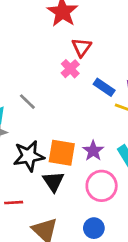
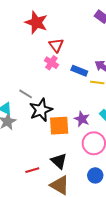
black star: (29, 156) -> (41, 110), moved
black triangle: (53, 181) -> (59, 161), moved

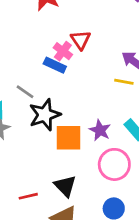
red triangle: (56, 45) -> (81, 40), moved
blue rectangle: (79, 71) -> (55, 65), moved

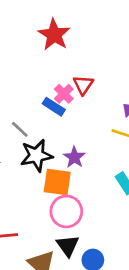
purple star: (100, 130) -> (74, 157), moved
pink circle: (114, 164) -> (66, 211), moved
black triangle: (65, 186) -> (68, 246), moved

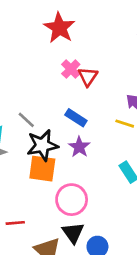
pink cross: (64, 94) -> (71, 69), moved
blue rectangle: (54, 107) -> (76, 118), moved
orange square: (57, 182) -> (42, 169), moved

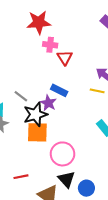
red star: (59, 28) -> (39, 22), turned -30
pink cross: (71, 69) -> (50, 45), moved, turned -32
purple star: (79, 147) -> (48, 103), moved

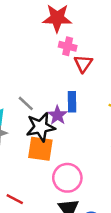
blue rectangle: (59, 90) -> (72, 102), turned 56
red line: (21, 177) -> (15, 199), turned 32

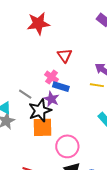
pink cross: (68, 46) -> (52, 77), moved, turned 32
blue rectangle: (72, 102) -> (61, 87), turned -63

